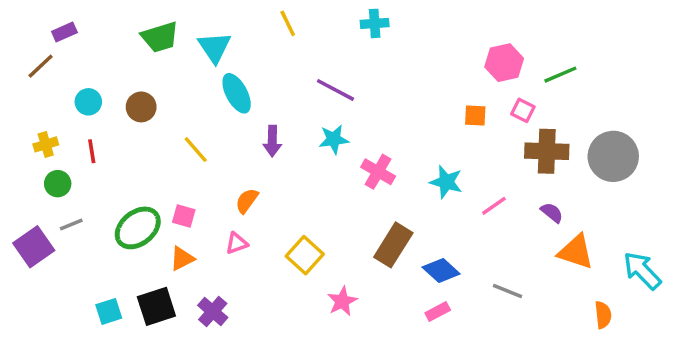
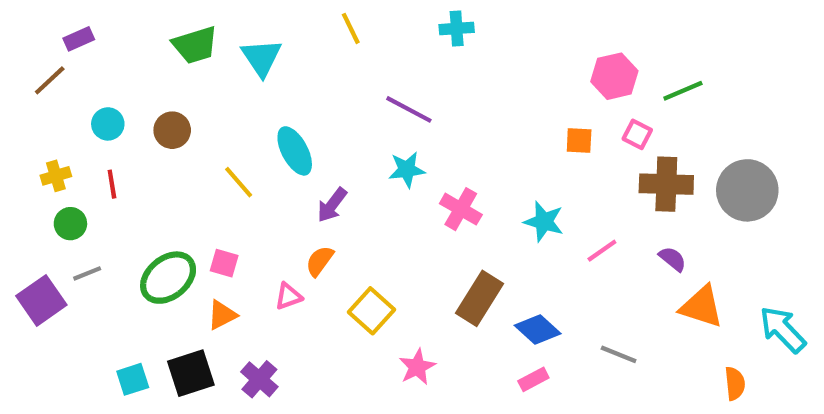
cyan ellipse: (237, 93) -> (295, 151), moved
purple arrow: (272, 141) -> (332, 205), moved, turned 36
orange semicircle: (247, 201) -> (320, 261), moved

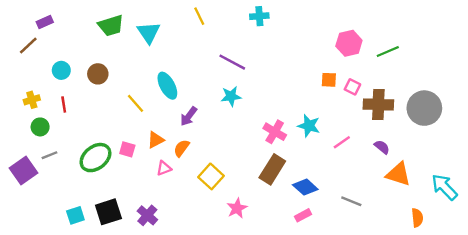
pink square: (637, 134) -> (352, 87), moved
pink cross: (461, 209) -> (275, 132), moved
orange triangle: (222, 315) -> (156, 140), moved

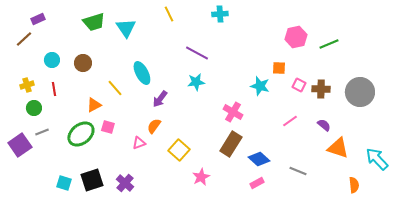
pink square: (352, 87) -> (299, 85), moved
brown cross: (378, 105) -> (321, 89), size x0.7
cyan star: (309, 126) -> (260, 86), moved
orange triangle: (156, 140) -> (94, 105), moved
cyan square: (75, 215) -> (64, 183), turned 35

